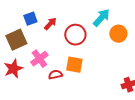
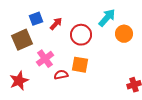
red star: (13, 69) -> (19, 81), moved

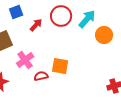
blue square: (36, 19) -> (16, 12), moved
red circle: (81, 35) -> (61, 16), moved

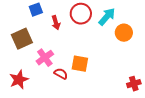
red arrow: (36, 25) -> (56, 23), turned 120
red semicircle: (41, 76) -> (61, 74), turned 40

